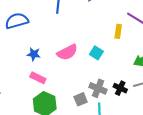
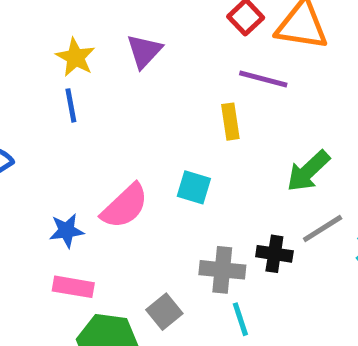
blue star: (34, 54) -> (66, 231), moved
gray square: (81, 99) -> (164, 312), moved

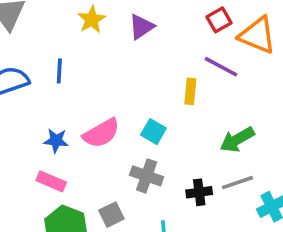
blue line: (71, 105) -> (59, 71), moved
black cross: (274, 254) -> (199, 192), turned -30
gray cross: (222, 270) -> (147, 176), moved

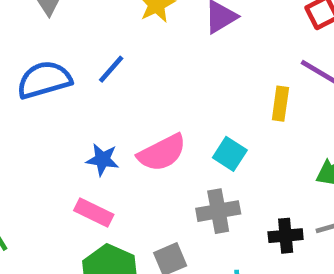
blue line: (59, 71) -> (111, 69), turned 35
gray cross: (147, 176) -> (218, 211), turned -32

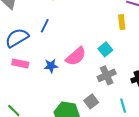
cyan square: (230, 154) -> (105, 49), turned 32
pink rectangle: (94, 212) -> (20, 64), moved

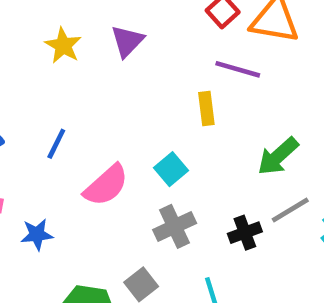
blue line: (45, 26) -> (56, 144), moved
blue star: (51, 66) -> (37, 234), moved

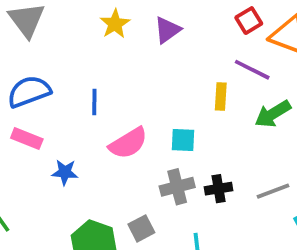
blue line: (56, 144) -> (94, 102), turned -36
green arrow: (278, 156) -> (273, 114), moved
cyan square: (171, 169) -> (183, 140), turned 32
black cross: (245, 233) -> (219, 189), moved

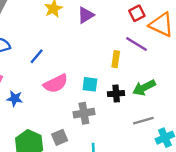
blue line: (94, 102) -> (37, 56), turned 35
green arrow: (273, 114) -> (144, 88), moved
black cross: (219, 189) -> (116, 94), moved

